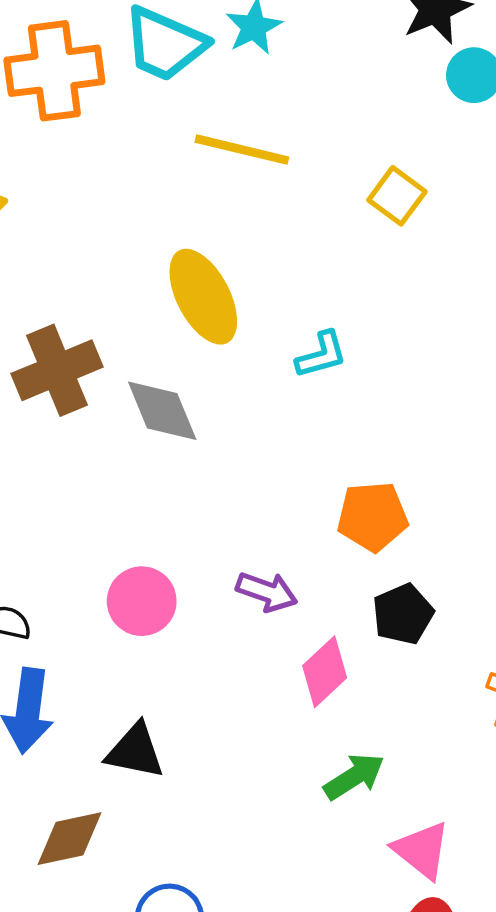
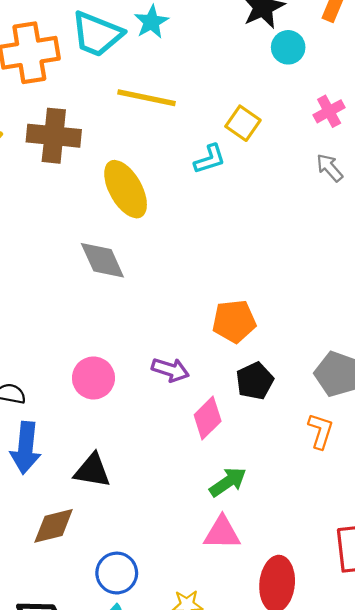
cyan L-shape: (321, 355) -> (210, 159), moved
brown cross: (57, 370) -> (54, 136), moved, turned 30
pink triangle: (422, 850) -> (222, 533), moved, turned -36

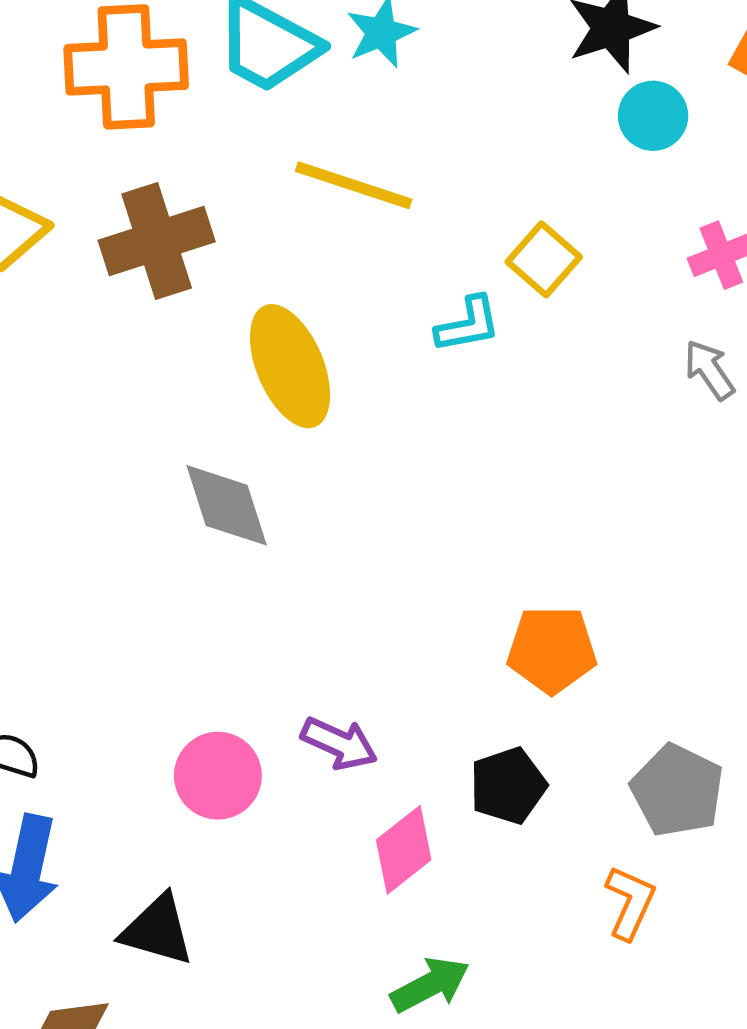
brown cross: (54, 136) -> (157, 241), turned -30
orange pentagon: (234, 321) -> (552, 650), moved
pink circle: (93, 378) -> (218, 776), moved

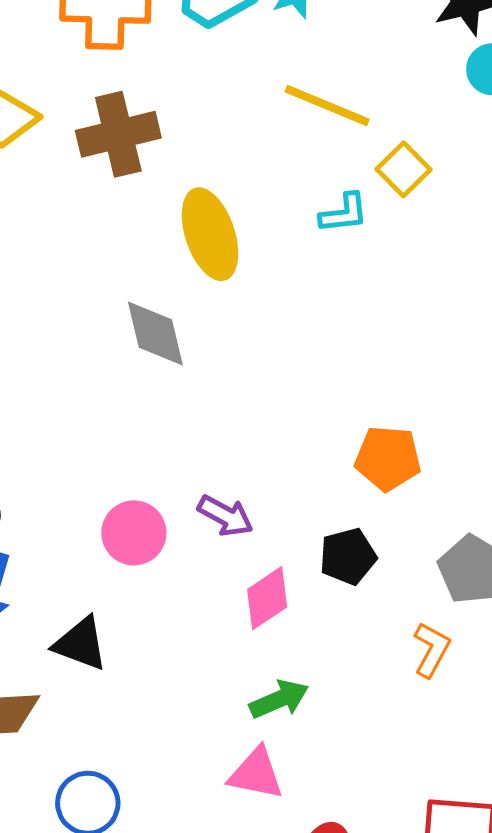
yellow line: (354, 185) -> (327, 106), moved

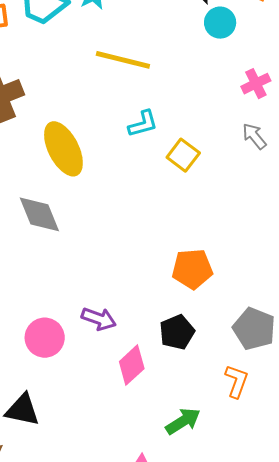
yellow square: (404, 169) -> (183, 155), moved
green arrow: (279, 699) -> (183, 421), moved

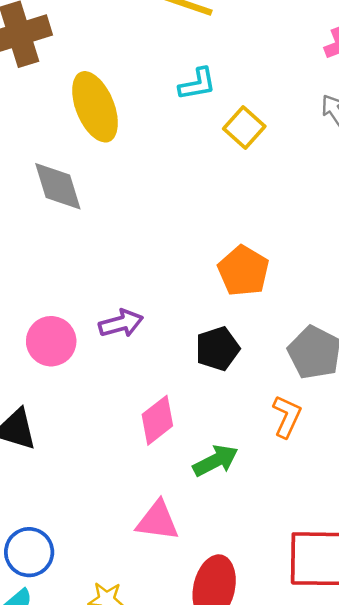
orange pentagon: (192, 269) -> (243, 271), turned 30
purple arrow: (99, 319) -> (121, 323), turned -40
pink diamond: (132, 365) -> (157, 420), moved

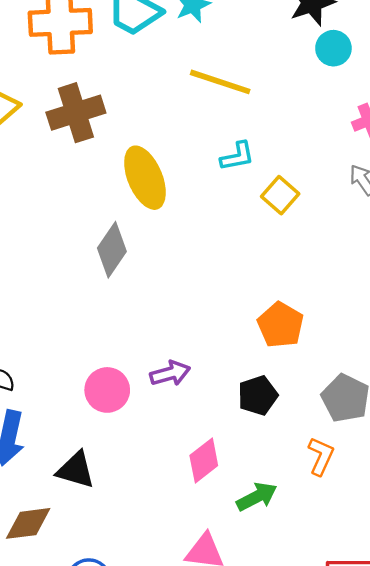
gray diamond: (58, 186) -> (112, 250), turned 52

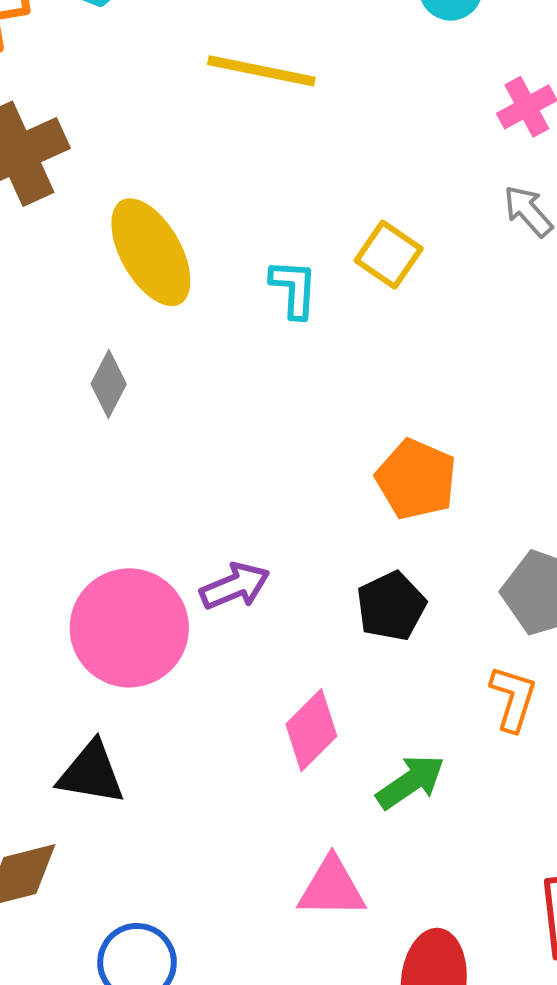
cyan L-shape: (237, 156) -> (294, 289), moved, turned -69
gray diamond: (112, 250) -> (109, 384), size x0.7
pink circle: (107, 390) -> (129, 628), size x1.5

